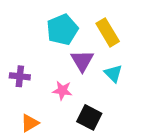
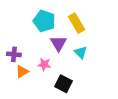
cyan pentagon: (62, 30) -> (44, 21), turned -30
orange triangle: (30, 123) -> (22, 72), moved

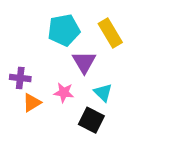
cyan pentagon: (44, 21) -> (64, 30), turned -30
cyan triangle: (81, 52) -> (103, 93), moved

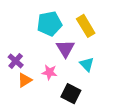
purple cross: (20, 78) -> (16, 61), turned 35
cyan triangle: (103, 93) -> (87, 64), moved

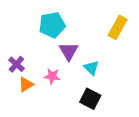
yellow rectangle: (86, 26) -> (118, 27), moved, turned 60
black square: (71, 94) -> (90, 99), moved

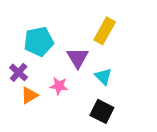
cyan pentagon: (52, 25) -> (39, 42), moved
yellow rectangle: (118, 27) -> (105, 31), moved

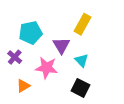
pink star: (59, 86) -> (46, 68), size x1.5
orange triangle: (29, 95) -> (23, 86), moved

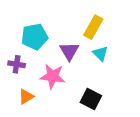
purple cross: (15, 57) -> (17, 64), turned -32
cyan triangle: (82, 60) -> (100, 53), moved

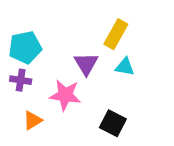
cyan pentagon: (35, 37) -> (25, 47), moved
cyan triangle: (100, 53) -> (125, 67), turned -35

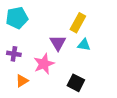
cyan pentagon: (25, 47) -> (17, 18), moved
pink star: (65, 95) -> (44, 64), turned -30

